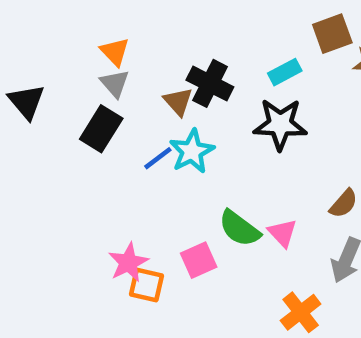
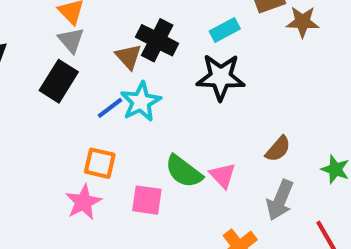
pink square: (199, 260) -> (147, 200), turned 32
orange square: (146, 285) -> (100, 163), moved

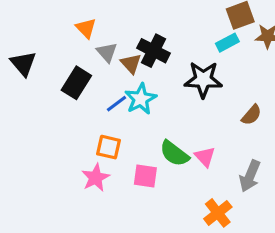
cyan rectangle: (225, 30) -> (227, 43), moved
gray triangle: (71, 40) -> (107, 52), moved
brown semicircle: (278, 149) -> (252, 115), moved

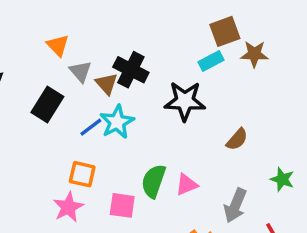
green semicircle: (174, 154) -> (154, 181), turned 72
pink triangle: (205, 157) -> (187, 185), turned 50

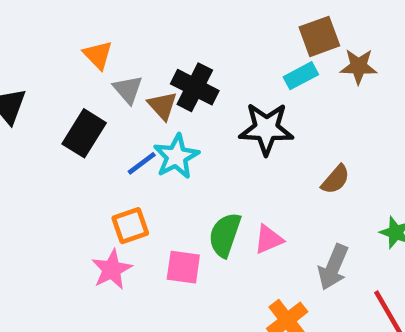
orange square: (82, 174) -> (130, 226), turned -32

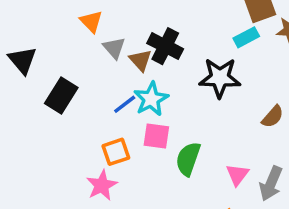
black rectangle: (84, 133) -> (61, 95), moved
pink triangle: (269, 239) -> (237, 175), moved, turned -30
pink square: (183, 267) -> (156, 136), moved

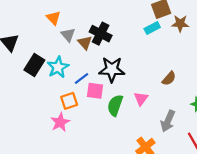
black star: (220, 78) -> (112, 69), moved
cyan star: (151, 99) -> (58, 67), moved
blue line: (125, 104) -> (81, 78), moved
pink triangle: (237, 175) -> (141, 99), moved

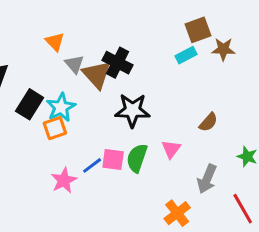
brown triangle: (85, 43) -> (97, 75), size x1.5
blue line: (81, 78) -> (92, 165), moved
pink square: (95, 91) -> (113, 159), moved
orange square: (69, 101) -> (55, 128), moved

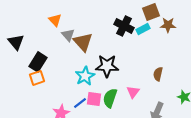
black cross: (118, 63) -> (124, 26), moved
cyan star: (61, 107) -> (85, 76), moved
brown semicircle: (208, 122) -> (158, 74), turned 152
orange square: (55, 128) -> (37, 78), moved

